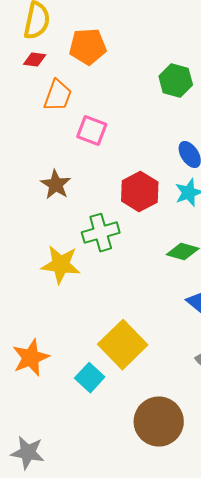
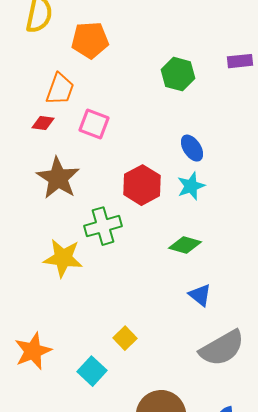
red diamond: (35, 60) -> (43, 123), moved
brown star: (56, 185) -> (58, 178), size x1.4
yellow square: (123, 345) -> (125, 338), size x0.5

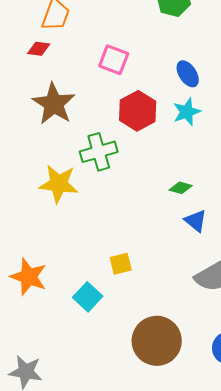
pink square: (94, 124) -> (114, 60), moved
green diamond: (185, 245) -> (181, 188), moved, size x0.7
yellow square: (125, 338) -> (121, 264), turned 30
orange star: (33, 351) -> (29, 277), turned -30

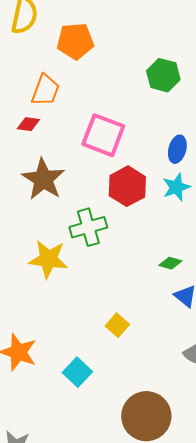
pink square: (114, 60) -> (103, 135), size x1.4
blue ellipse: (188, 74) -> (177, 149), turned 48
yellow square: (121, 264) -> (117, 325), moved, turned -35

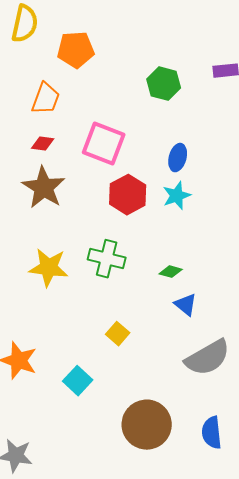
red diamond: (28, 124) -> (43, 144), moved
green cross: (88, 227) -> (107, 259), moved, turned 30

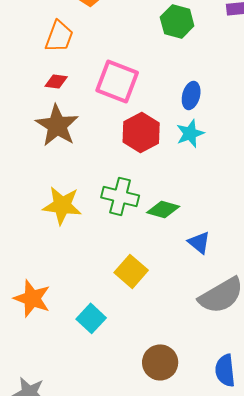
green diamond: (171, 272) -> (163, 209), moved, size x1.4
yellow square: (118, 334) -> (131, 271), size x1.4
brown circle: (147, 425) -> (160, 362), size x0.7

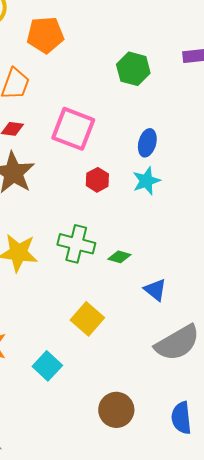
red hexagon: (141, 132) -> (97, 180), size x0.6
green diamond: (163, 209) -> (119, 257), size x0.7

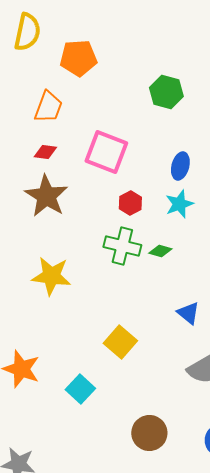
green cross: (76, 244) -> (122, 246), moved
green diamond: (119, 257) -> (160, 251), moved

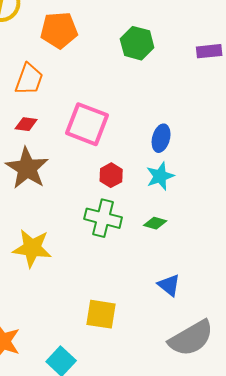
green hexagon: (166, 92) -> (137, 43), moved
green diamond: (160, 251) -> (155, 223), moved
yellow square: (120, 342) -> (101, 314), turned -32

